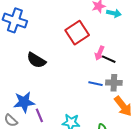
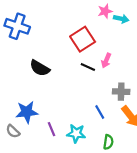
black line: (109, 59) -> (88, 67), moved
blue line: (96, 84) -> (100, 112), moved, turned 48
purple line: (39, 115) -> (51, 129), moved

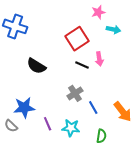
cyan arrow: (121, 19) -> (114, 29), moved
pink arrow: (106, 61) -> (99, 59), turned -32
gray cross: (121, 92) -> (75, 93), moved, turned -35

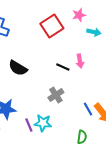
red square: (77, 39) -> (52, 26), moved
blue line: (93, 108) -> (88, 109), moved
cyan star: (71, 128) -> (43, 123), moved

